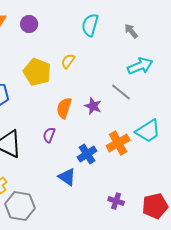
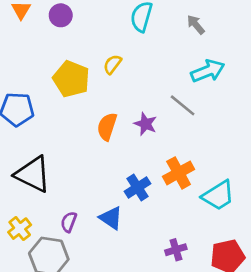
cyan trapezoid: (148, 131) -> (218, 195), moved
purple semicircle: (49, 135) -> (69, 222), moved
purple cross: (116, 201) -> (176, 250), turned -35

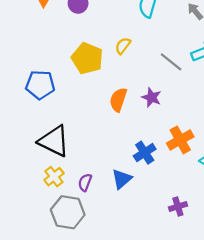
gray line: (183, 105) -> (171, 62), moved
blue triangle: (111, 218) -> (122, 179), turned 45
yellow cross: (20, 229) -> (54, 177), moved

